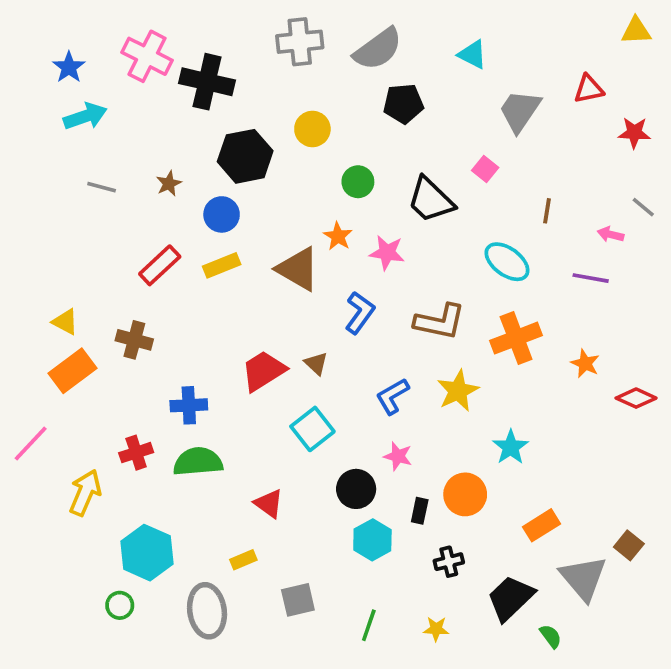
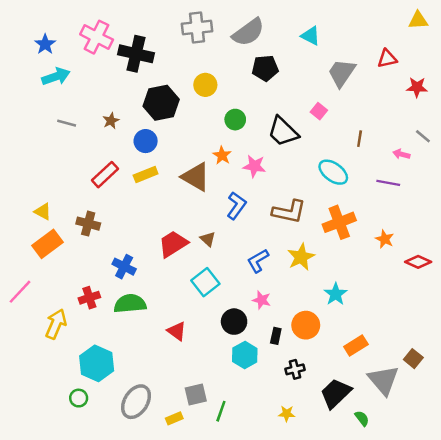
blue cross: (189, 405) -> (124, 267), turned 30
yellow rectangle: (243, 560) -> (174, 418), moved
gray ellipse: (207, 611) -> (136, 402), turned 40
green line: (369, 625) -> (221, 411), moved

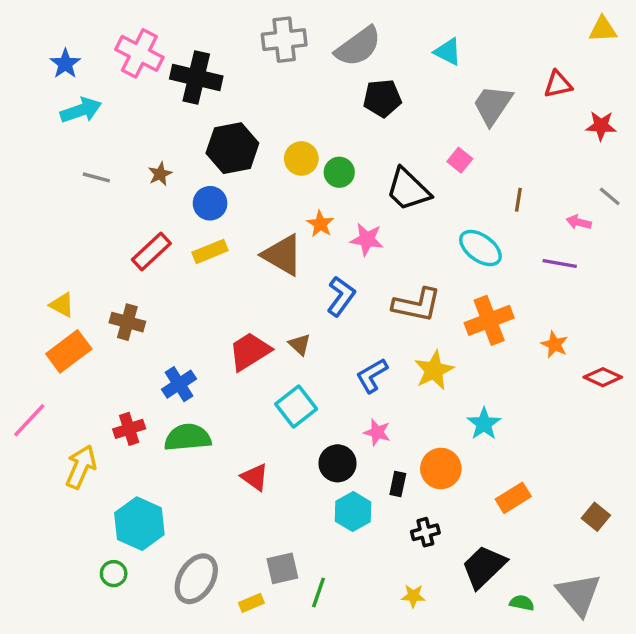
yellow circle: (205, 85) -> (301, 158), moved
blue cross: (124, 267) -> (179, 384), turned 30
gray triangle: (383, 380) -> (579, 594), moved
green semicircle: (362, 418) -> (522, 603), turned -42

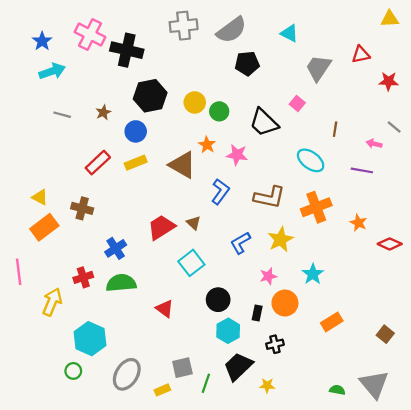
pink line: (29, 420) -> (19, 272), turned -50
pink star: (377, 432) -> (268, 276), moved, turned -30
black trapezoid: (484, 567) -> (238, 367), moved

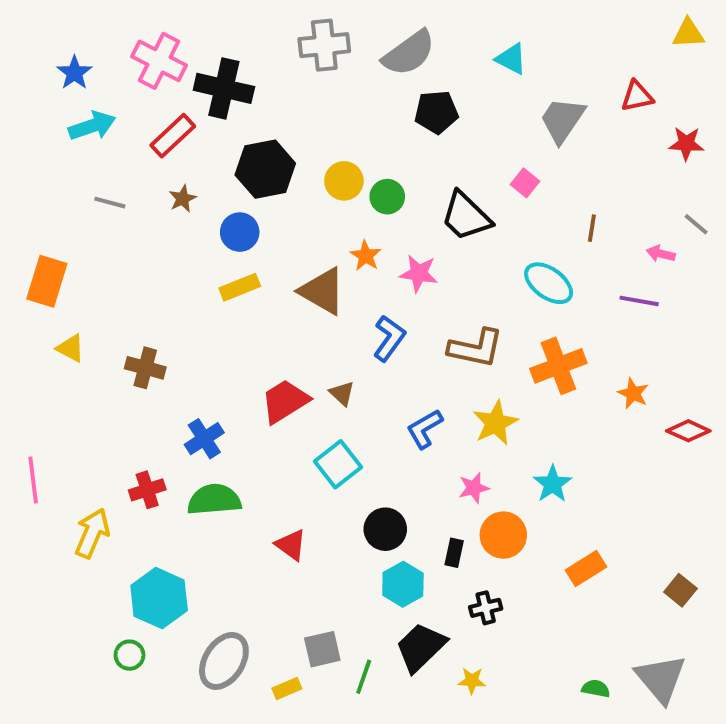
red rectangle: (98, 163) -> (173, 136), moved
orange rectangle: (44, 227) -> (47, 281), moved, turned -36

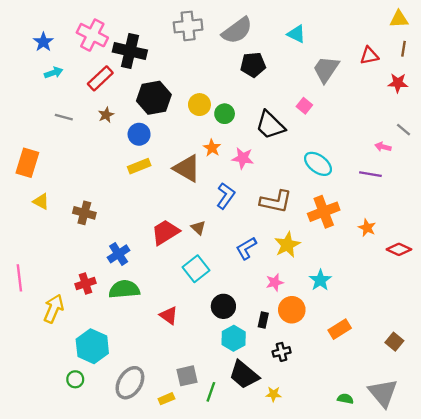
cyan arrow: (92, 126) -> (54, 73), size x0.7
brown line: (592, 228) -> (403, 49), moved
black trapezoid: (421, 647) -> (244, 375), turned -96

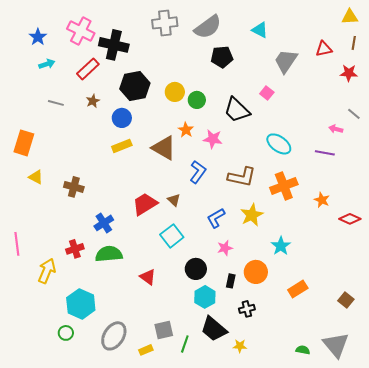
pink star: (275, 282) -> (225, 248), moved

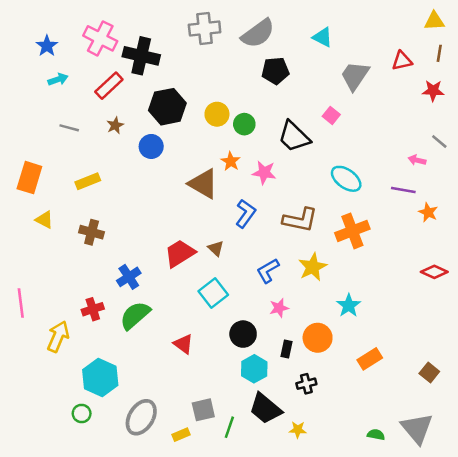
yellow rectangle: (122, 146) -> (88, 181), moved
orange star: (322, 200) -> (428, 212), moved
green semicircle: (109, 254) -> (135, 315), turned -36

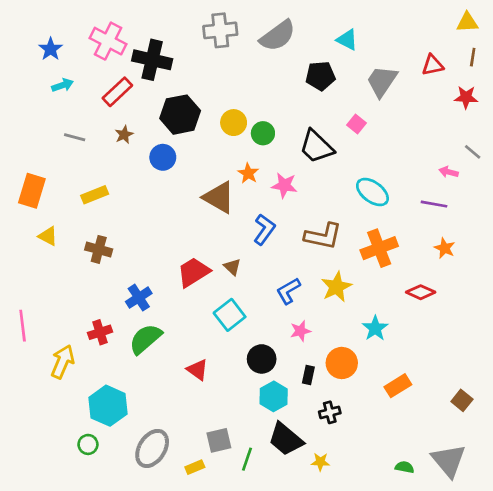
black pentagon: (275, 71) -> (320, 76), moved
orange star: (428, 212) -> (445, 248), moved
red diamond: (434, 272) -> (421, 292), moved

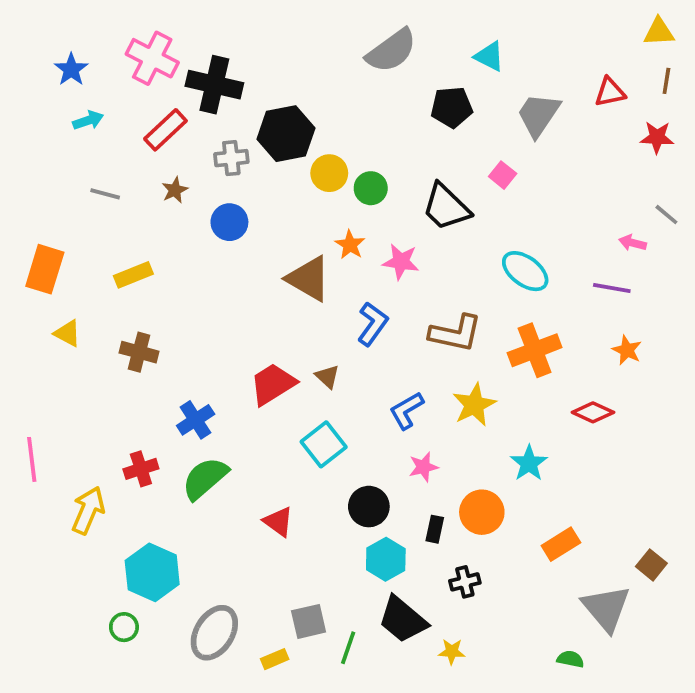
gray cross: (220, 30) -> (231, 158), moved, size x0.7
black hexagon: (180, 115) -> (286, 134), moved
gray triangle: (449, 460) -> (606, 608), moved

